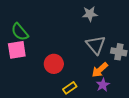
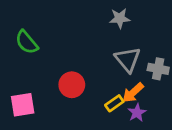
pink square: (17, 50) -> (23, 105), moved
yellow rectangle: (70, 88) -> (114, 103), moved

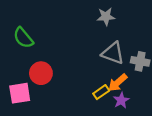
gray triangle: (128, 59) -> (113, 53), turned -30
red circle: (72, 85) -> (41, 73), moved

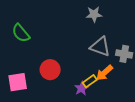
red circle: (41, 73) -> (50, 70), moved
purple star: (121, 100) -> (81, 88), moved

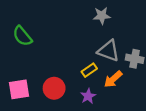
red circle: (50, 70) -> (54, 88), moved
yellow rectangle: (90, 81) -> (89, 70), moved

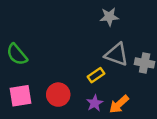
green semicircle: (22, 36) -> (17, 54), moved
orange arrow: (113, 79) -> (119, 104), moved

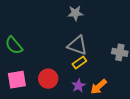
gray star: (109, 17) -> (75, 13), moved
gray triangle: (117, 54) -> (77, 45), moved

